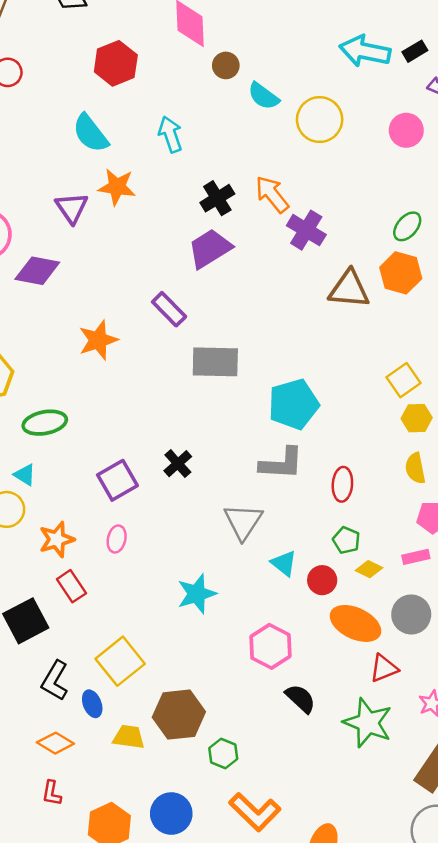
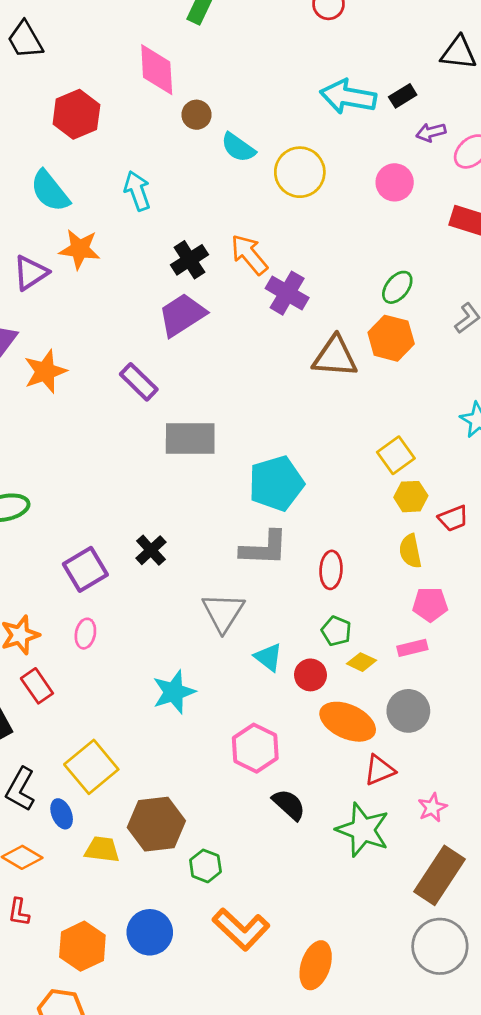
purple triangle: (72, 208) -> (31, 273), turned 32
orange star: (98, 340) -> (45, 371), moved

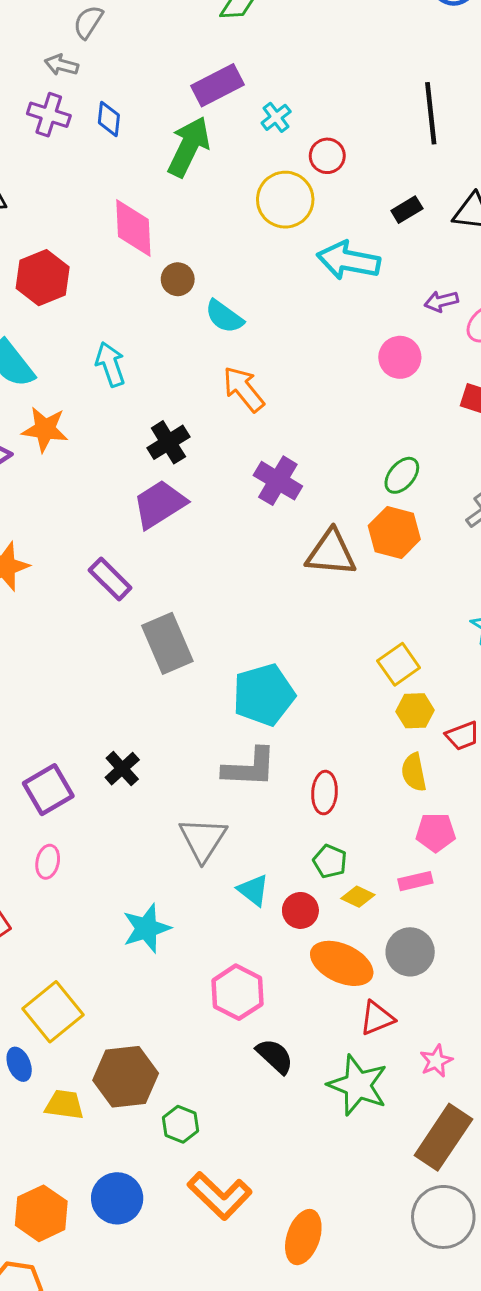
black rectangle: (403, 96) -> (407, 210), moved
yellow circle: (300, 172) -> (285, 200), moved
orange arrow: (249, 255) -> (244, 389), moved
gray rectangle: (190, 438) -> (167, 643), turned 66

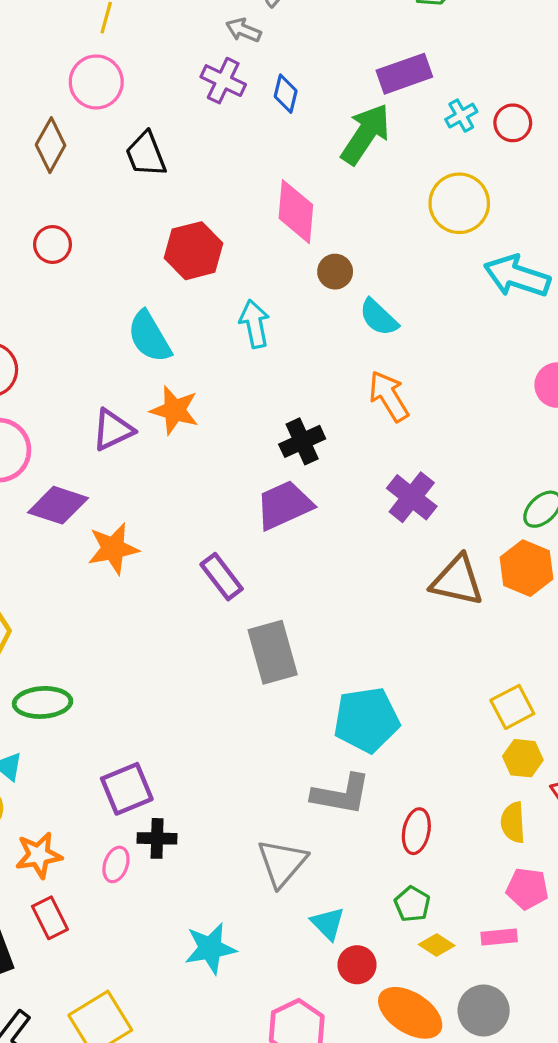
red circle: (327, 156) -> (513, 123), moved
cyan arrow: (110, 364) -> (255, 324), moved
black cross: (122, 769) -> (157, 838), moved, turned 36
red circle: (300, 910) -> (357, 965), moved

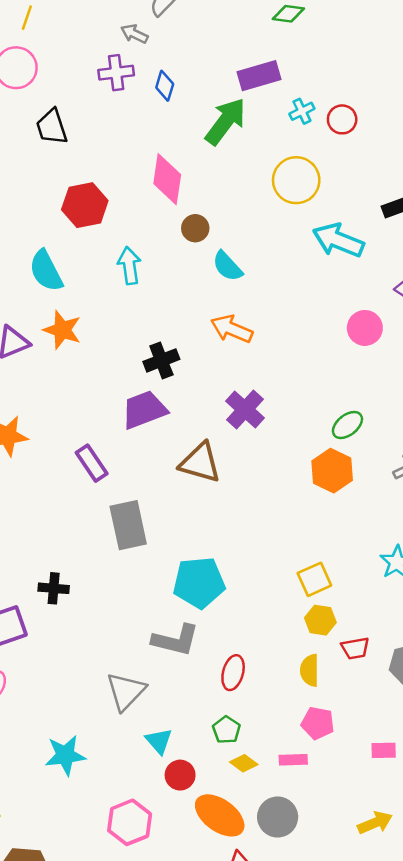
purple cross: (223, 81) -> (116, 73), turned -36
orange arrow: (389, 396) -> (232, 329), turned -39
brown triangle: (457, 581) -> (200, 463), moved
black cross: (157, 838) -> (54, 588), moved

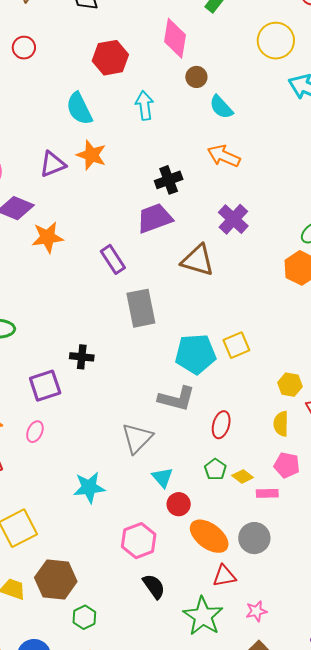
yellow square: (314, 579) -> (236, 345), moved
yellow diamond: (244, 763) -> (243, 477), moved

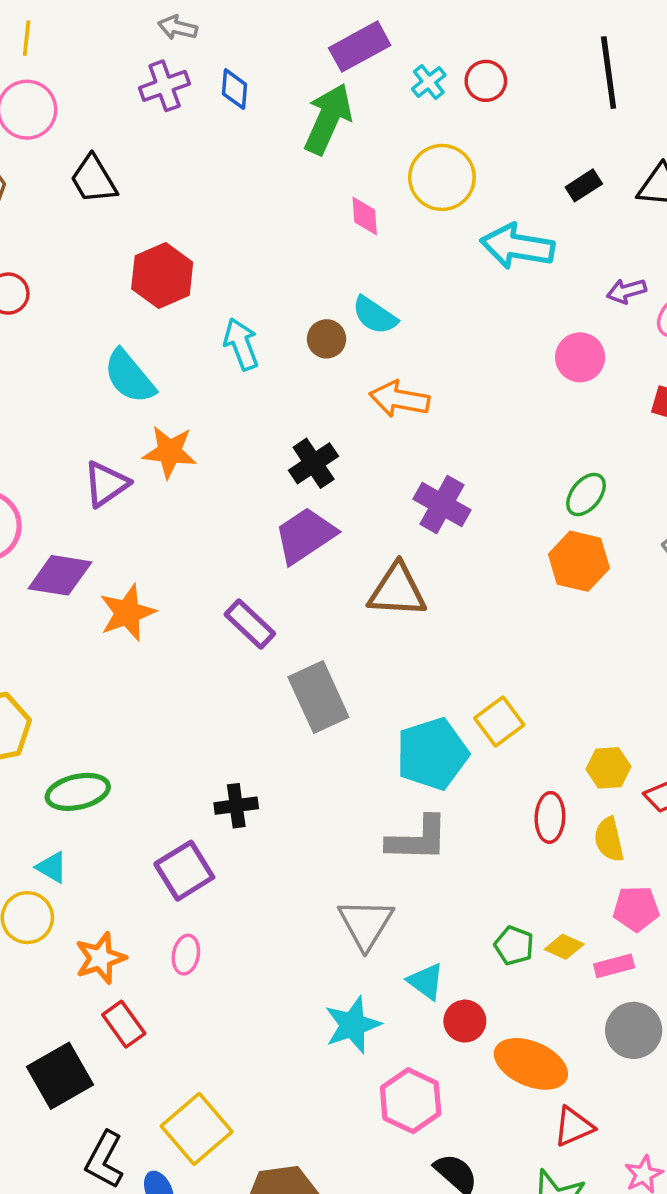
pink diamond: (175, 38) -> (365, 216), moved, size x0.6
brown circle: (196, 77) -> (327, 339), moved
red ellipse: (221, 425) -> (550, 817), moved
cyan star: (89, 487) -> (353, 1025), moved
gray circle: (254, 538) -> (634, 1030), moved

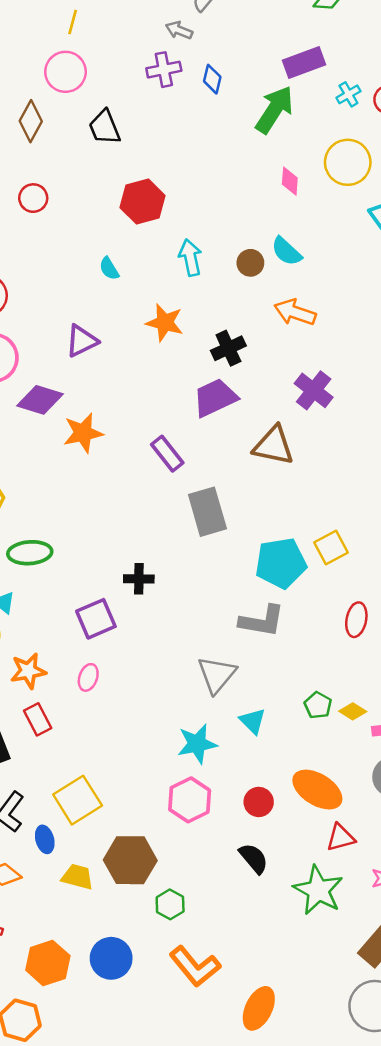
cyan semicircle: (129, 377) -> (109, 269), size x0.6
orange star: (170, 452) -> (165, 323), moved
red circle: (465, 1021) -> (259, 802), moved
pink hexagon: (411, 1101) -> (190, 800), moved

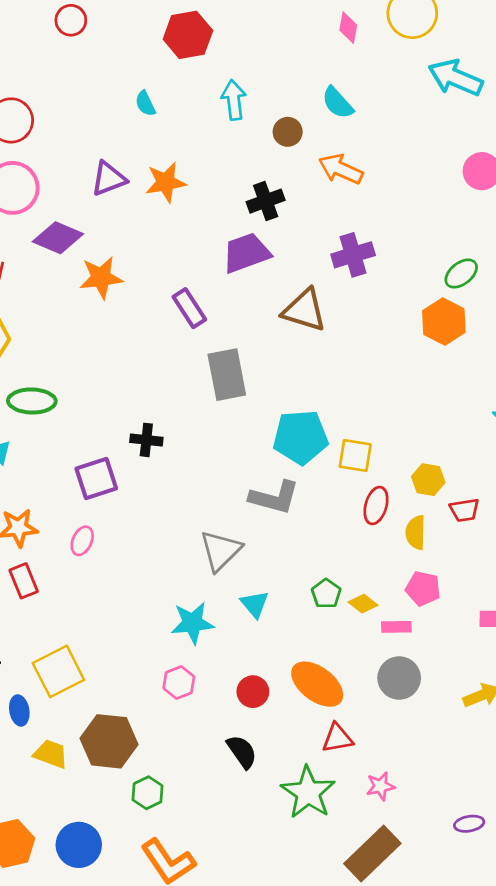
brown circle: (250, 263) -> (288, 132), moved
orange star: (165, 323) -> (166, 182), moved, turned -30
purple cross: (314, 390) -> (353, 255), turned 30
yellow square: (331, 548) -> (355, 456), moved, turned 32
pink hexagon: (190, 800) -> (179, 683), size x0.7

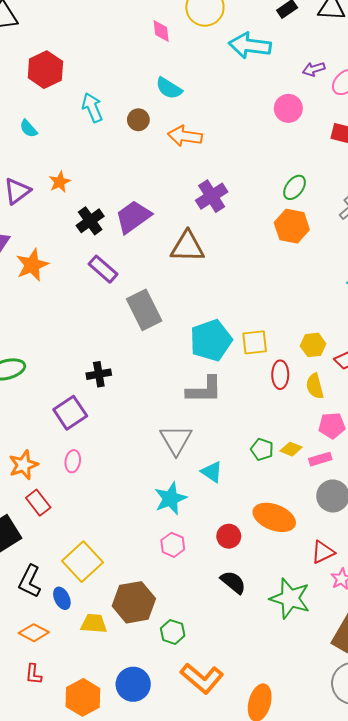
orange star: (166, 182) -> (60, 182), size x0.7
black cross: (266, 201) -> (90, 221), moved
red triangle: (337, 738) -> (323, 552), moved

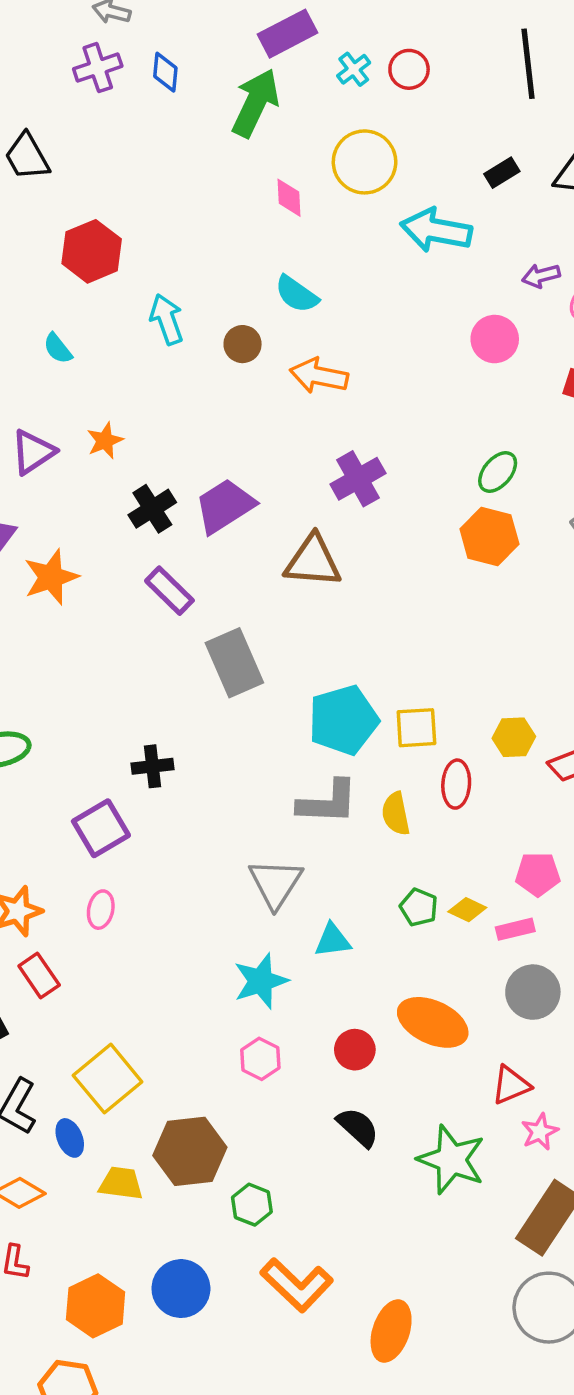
yellow semicircle: (315, 386) -> (396, 814), moved
cyan triangle: (212, 472) -> (333, 940), turned -45

